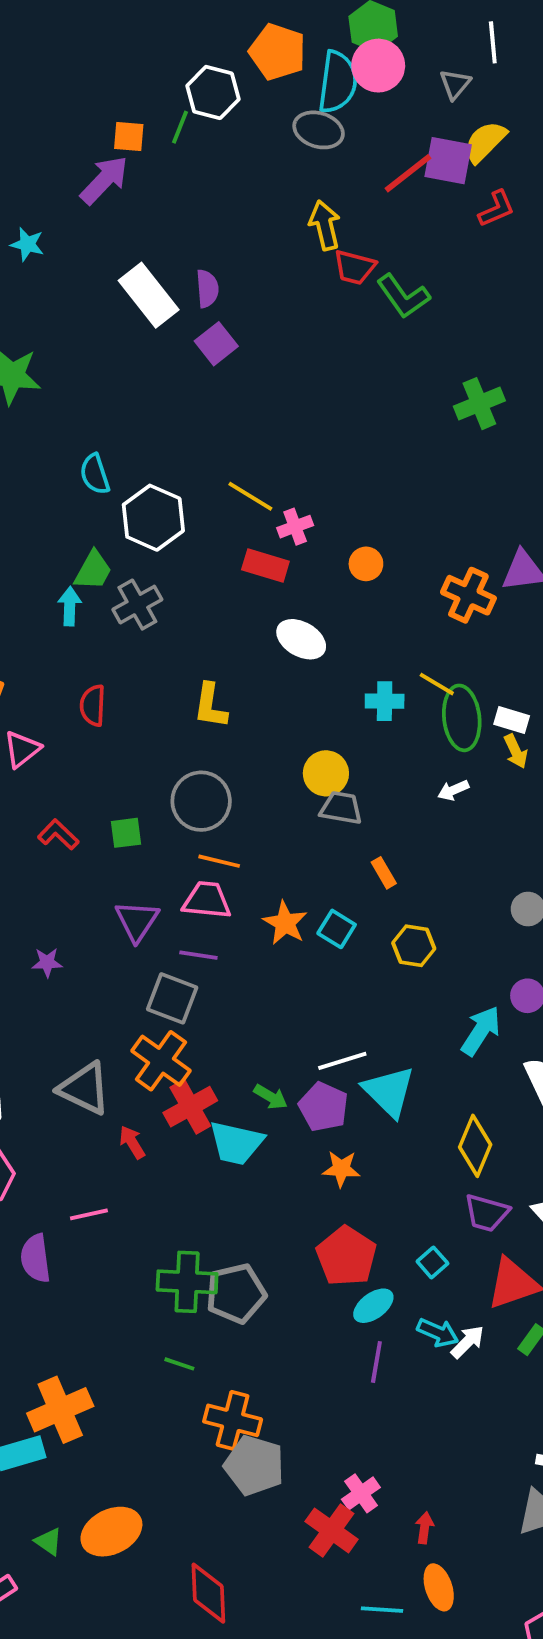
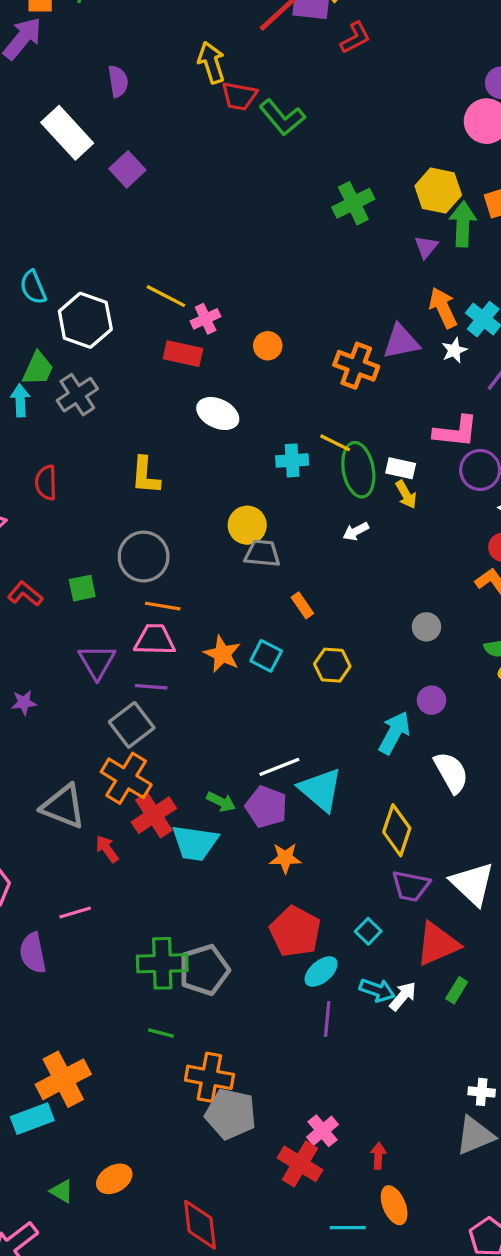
purple semicircle: (207, 289) -> (118, 81), moved
gray square: (172, 998) -> (132, 725), turned 36
orange ellipse: (111, 1532) -> (114, 1179), size x0.7

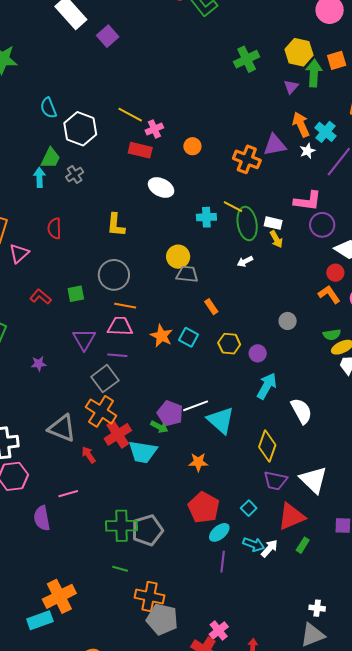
gray cross: (77, 395) -> (75, 174), size x0.7
purple circle: (431, 700) -> (258, 353), moved
purple pentagon: (266, 807) -> (170, 413), moved

